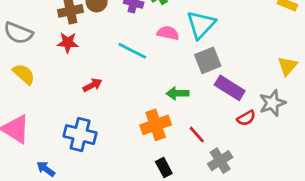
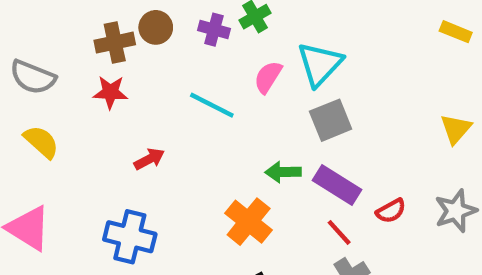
pink semicircle: (168, 33) -> (268, 77), turned -70
purple rectangle: (230, 88) -> (337, 185), moved
gray star: (272, 103) -> (456, 211), moved
orange cross: (156, 125) -> (249, 222), turned -32
red line: (197, 135) -> (339, 232), moved

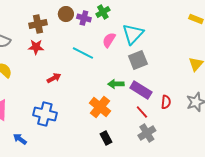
brown circle: (156, 27) -> (66, 14), moved
red semicircle: (391, 211) -> (166, 102), turned -56

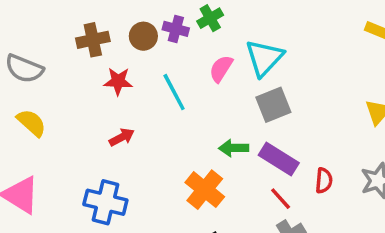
brown circle: (66, 14) -> (143, 36), moved
red star: (36, 47) -> (118, 81), moved
cyan line: (83, 53) -> (174, 92), turned 35

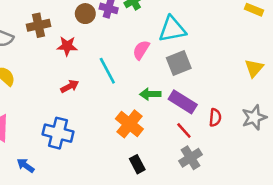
brown cross: (93, 40) -> (39, 25), moved
cyan triangle: (264, 58) -> (172, 29), turned 36
pink semicircle: (221, 69) -> (141, 50), moved
cyan line: (174, 92) -> (107, 71), moved

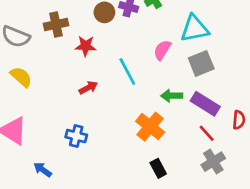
blue cross: (58, 133) -> (76, 136), size x0.7

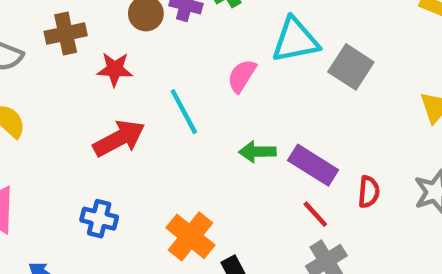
gray square: (201, 63) -> (351, 67), moved, turned -35
red arrow: (88, 88) -> (119, 138), size x1.6
orange cross: (150, 127) -> (190, 236), moved

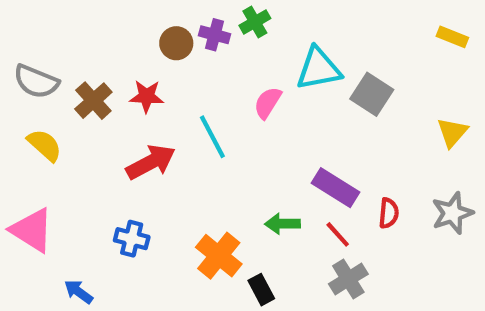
brown cross: (66, 34) -> (93, 101), moved, turned -30
green arrow: (257, 152) -> (282, 224), moved

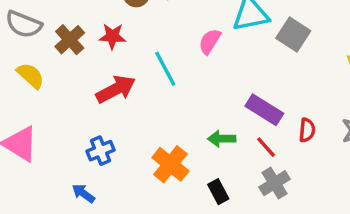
blue cross: (132, 239) -> (100, 151), turned -36
black rectangle: (261, 290) -> (218, 192), moved
blue arrow: (79, 292) -> (83, 193), moved

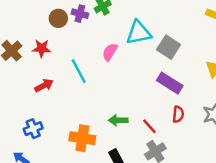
red arrow: (116, 89) -> (44, 85), size x0.7
purple rectangle: (264, 110) -> (170, 83), moved
orange cross: (170, 164) -> (82, 138), turned -30

